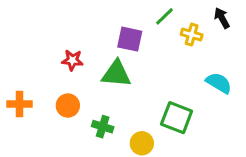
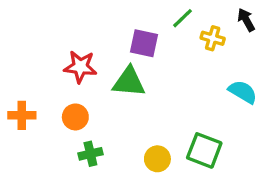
red star: (72, 60) -> (80, 67), size x1.4
green square: (177, 118) -> (204, 150), moved
green cross: (103, 127) -> (90, 154), moved, turned -30

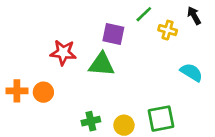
orange circle: (75, 117) -> (43, 92), moved
green square: (204, 150) -> (161, 119), turned -32
green cross: (90, 154) -> (91, 121), moved

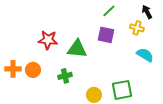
yellow cross: (168, 30) -> (137, 28), moved
purple square: (113, 34) -> (106, 35), moved
green cross: (91, 121) -> (65, 76), moved

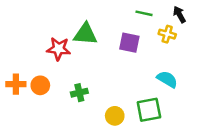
green line: (109, 11) -> (144, 13), moved, turned 56
green triangle: (77, 49) -> (85, 34), moved
cyan semicircle: (145, 55) -> (167, 79), moved

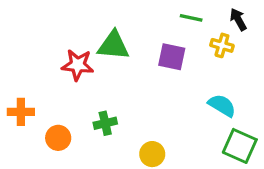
orange circle: (40, 85) -> (58, 138), moved
green square: (149, 110) -> (240, 146), moved, turned 35

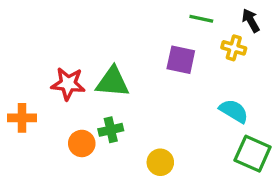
green triangle: (113, 45) -> (112, 82), moved
red star: (78, 65) -> (68, 84), moved
orange circle: (58, 138) -> (82, 143), moved

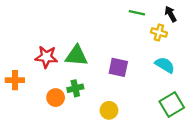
purple square: (181, 60) -> (118, 67), moved
cyan semicircle: (234, 111) -> (165, 65), moved
green square: (253, 154) -> (172, 105), turned 35

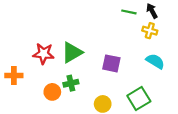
black arrow: (171, 14) -> (152, 11), moved
green triangle: (76, 56) -> (72, 52), turned -35
green square: (172, 105) -> (139, 99), moved

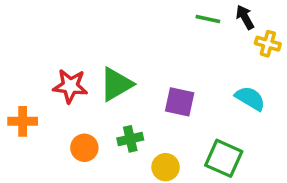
yellow cross: (150, 31) -> (268, 44), moved
green cross: (71, 83) -> (130, 139), moved
green square: (139, 99) -> (224, 158), turned -35

